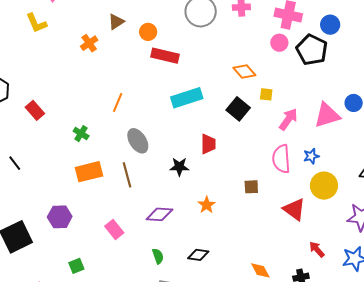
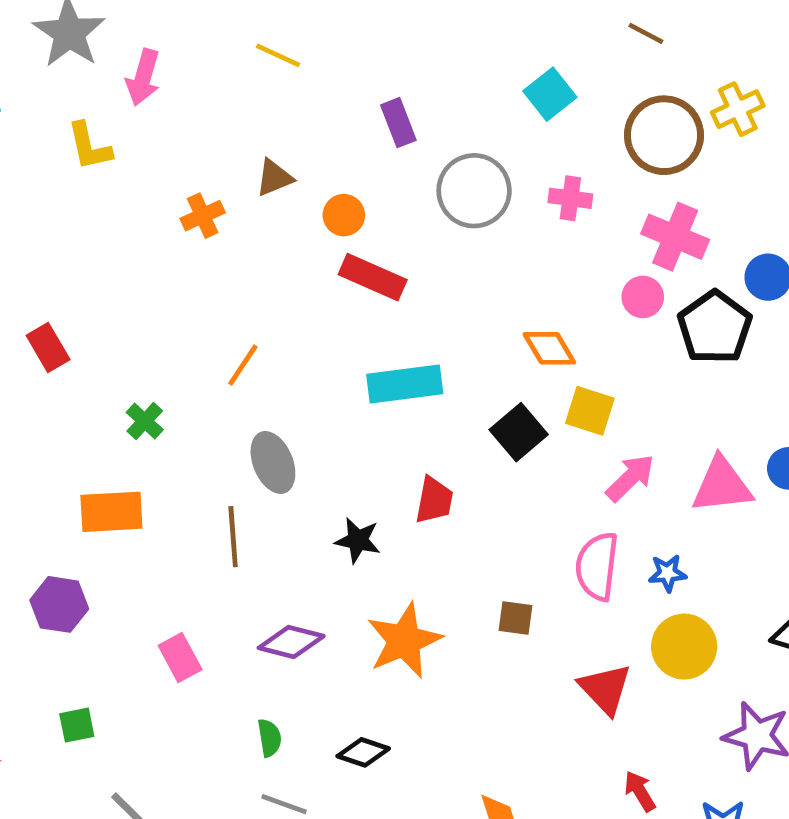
yellow square: (266, 94) -> (590, 411), size x1.5
orange rectangle: (89, 172) -> (111, 512), moved
orange star: (207, 205) -> (404, 641), size x1.8

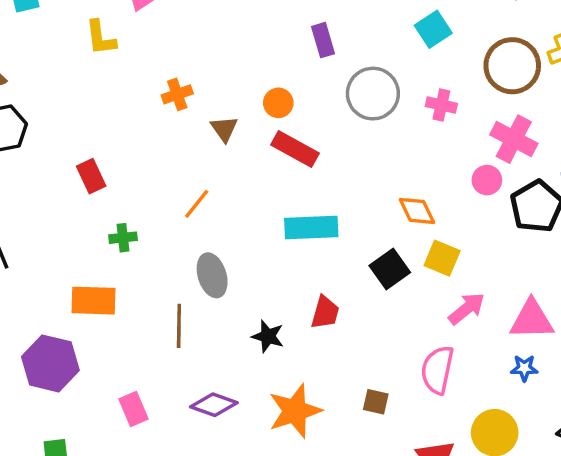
brown triangle: (274, 178) -> (224, 129), moved, turned -48
red rectangle: (48, 348) -> (91, 176), moved
green cross: (145, 421) -> (123, 238), turned 36
blue star: (667, 573) -> (524, 368), moved
purple hexagon: (59, 604) -> (50, 363), size x1.4

